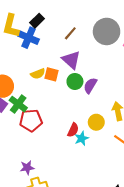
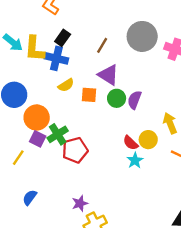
yellow semicircle: (38, 74) -> (66, 85), moved
green cross: (18, 104) -> (58, 134), turned 30
red semicircle: (73, 130) -> (131, 143), moved, turned 120

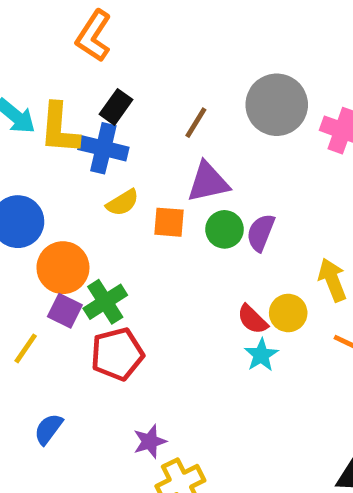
purple triangle: (108, 75) -> (208, 182), turned -45
red pentagon: (75, 150) -> (117, 354), moved

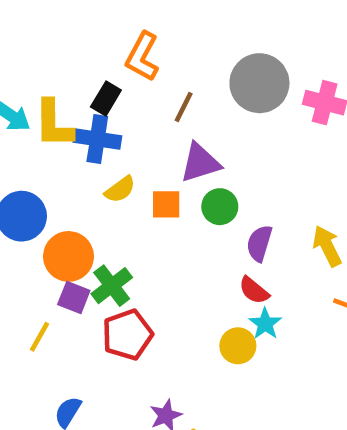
orange L-shape: (94, 36) -> (142, 57), moved
purple semicircle: (261, 233) -> (259, 243), moved
yellow circle: (288, 313) -> (238, 346), moved

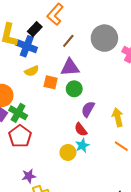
green cross: (112, 286) -> (18, 113), turned -36
red pentagon: (127, 335) -> (20, 136), turned -30

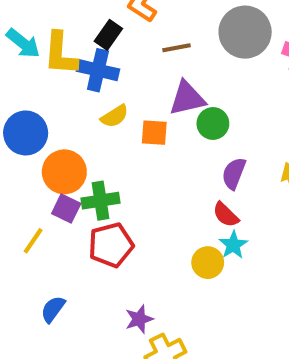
brown line: (68, 41) -> (176, 48), turned 48
green circle: (74, 89) -> (213, 123), moved
green cross: (18, 113) -> (100, 201), turned -30
red pentagon: (20, 136) -> (111, 245), turned 30

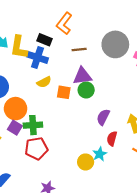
black rectangle: (108, 35) -> (45, 40), turned 72
green circle: (213, 123) -> (86, 90), moved
red semicircle: (226, 215) -> (112, 139), moved, turned 56

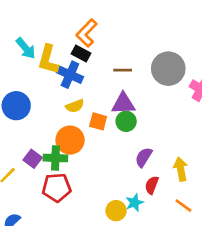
orange L-shape: (64, 24) -> (87, 33), moved
orange circle: (16, 109) -> (70, 140), moved

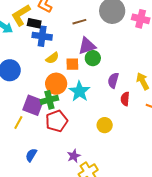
black rectangle: (81, 54) -> (34, 23), moved
yellow L-shape: (48, 60) -> (21, 15), moved, turned 60
purple square: (33, 159) -> (33, 105), size x1.5
cyan star: (135, 203) -> (79, 91), moved, size x1.5

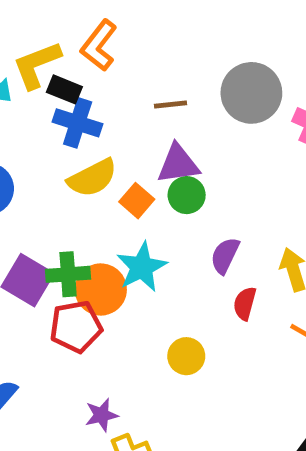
yellow semicircle: (52, 58) -> (92, 178), size x1.5
orange square: (72, 64) -> (137, 201), turned 32
orange circle: (56, 84) -> (101, 289), moved

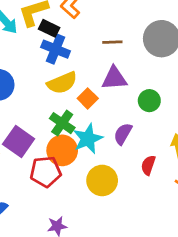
green circle: (187, 195) -> (149, 101), moved
purple semicircle: (225, 255) -> (123, 134), moved
green cross: (68, 274) -> (62, 123), moved, turned 35
yellow circle: (186, 356) -> (102, 180), moved, size x1.4

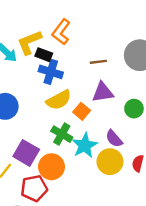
purple semicircle: (123, 134) -> (114, 139), turned -66
orange circle: (62, 150) -> (51, 167), moved
red pentagon: (46, 172) -> (34, 188), moved
yellow circle: (102, 180) -> (110, 162), moved

